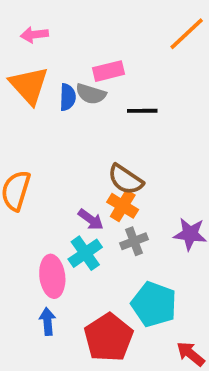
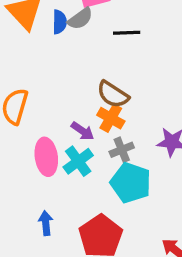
gray semicircle: (91, 94) -> (80, 19), turned -52
pink ellipse: (52, 276) -> (46, 157), moved
cyan pentagon: (154, 304) -> (131, 183), moved

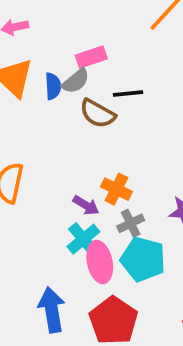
brown semicircle: (113, 95) -> (97, 114), moved
pink ellipse: (46, 157) -> (100, 262), moved
blue arrow: (46, 223) -> (52, 310), size x1.6

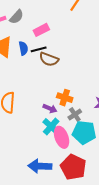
gray semicircle: (76, 81) -> (17, 17), moved
black line: (128, 94) -> (39, 49), moved
blue arrow: (52, 310) -> (40, 166), turned -70

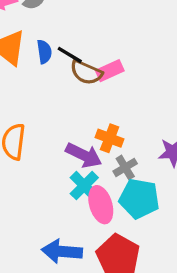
pink rectangle: (41, 30) -> (110, 71), moved
black line: (39, 49) -> (70, 55), turned 42
purple arrow: (50, 108) -> (84, 155), size x1.5

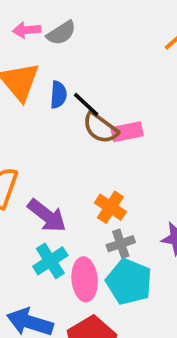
purple arrow: (84, 155) -> (47, 216), moved
cyan cross: (84, 186) -> (50, 261), moved

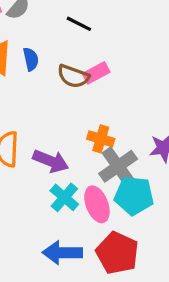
black line: (86, 105) -> (79, 24), moved
gray cross: (121, 244) -> (118, 166), size x1.6

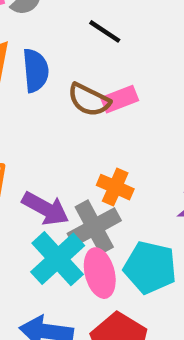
blue semicircle: (31, 59) -> (36, 70), size x1.4
gray cross: (118, 166) -> (94, 227), moved
cyan cross: (64, 197) -> (58, 259), size x1.4

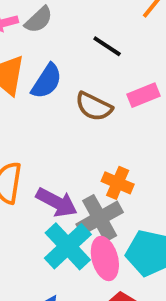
blue semicircle: (36, 70) -> (47, 81), turned 39
pink rectangle: (120, 99) -> (144, 95), moved

